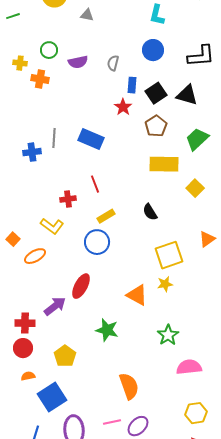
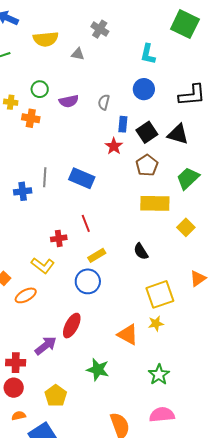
pink semicircle: (189, 367) -> (162, 415), moved

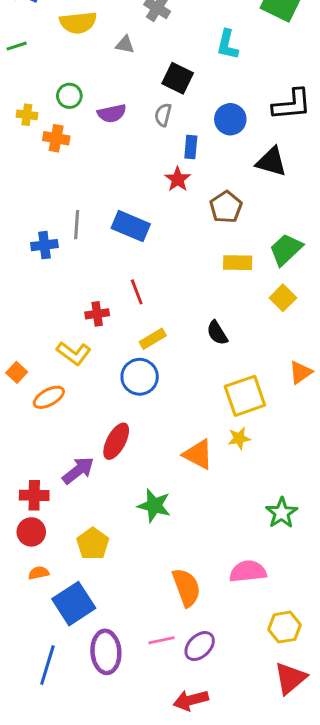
blue circle: (144, 89) -> (230, 119), moved
black square: (147, 132) -> (178, 78), moved, turned -30
green trapezoid: (188, 178) -> (286, 249), moved
yellow rectangle: (155, 203) -> (238, 263), size x0.7
green star: (159, 375) -> (282, 513), moved

